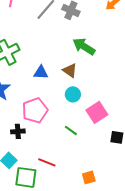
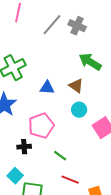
green line: (71, 130) -> (60, 156), moved
red line: (47, 162) -> (70, 180), moved

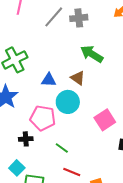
gray cross: (77, 26) -> (79, 18), turned -30
cyan circle: (79, 110) -> (68, 102), moved, size x1.5
pink pentagon: (41, 126) -> (43, 118), turned 30

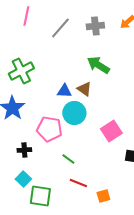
gray cross: (79, 18) -> (95, 26), moved
blue triangle: (49, 80) -> (64, 91), moved
black cross: (26, 139) -> (24, 150), moved

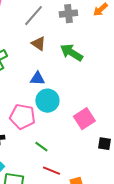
brown triangle: (84, 89) -> (38, 44), moved

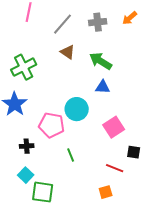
blue triangle: (37, 79) -> (103, 87), moved
green line: (41, 147) -> (71, 155), turned 32
red line: (51, 171) -> (115, 168), moved

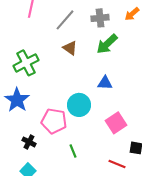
green arrow: (101, 61) -> (107, 44), moved, turned -75
black cross: (27, 146) -> (29, 142), turned 32

